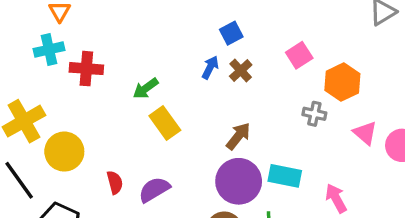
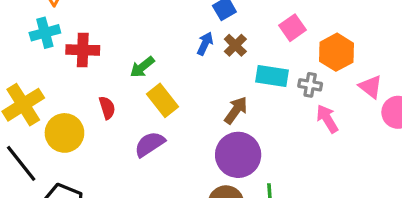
pink triangle: (365, 133) -> (370, 87), moved
cyan rectangle: (285, 176) -> (272, 76), moved
red semicircle: (115, 182) -> (107, 108), moved
purple semicircle: (154, 190) -> (150, 144), moved
pink arrow: (336, 198) -> (327, 119), moved

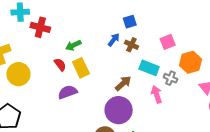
brown cross: (235, 45) -> (131, 45), turned -32
red semicircle: (107, 108) -> (60, 65), moved, turned -32
pink arrow: (327, 119) -> (157, 94), moved

